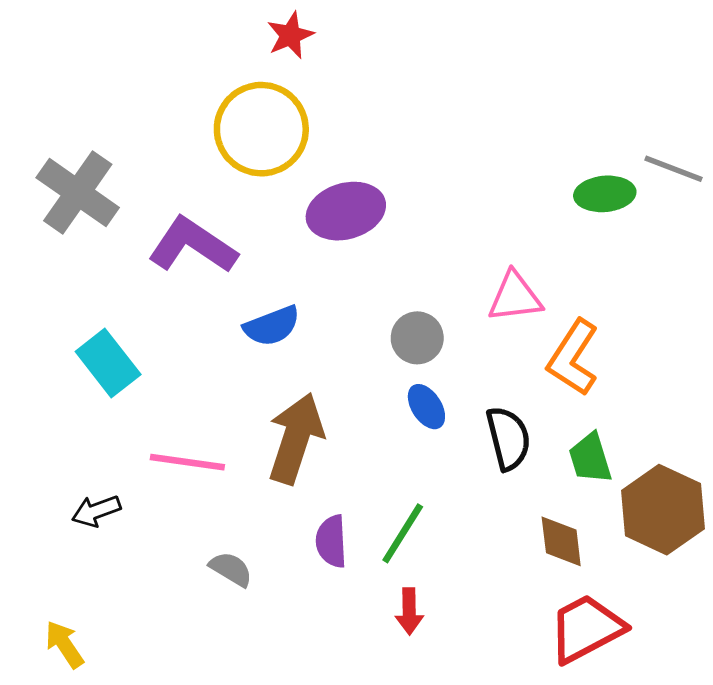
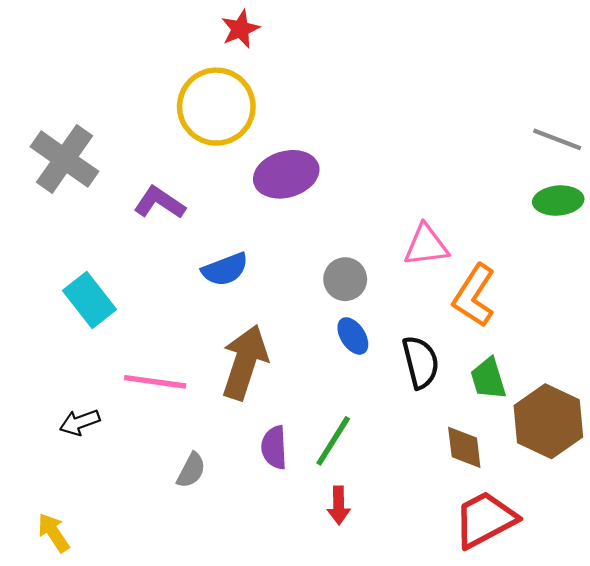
green ellipse: (605, 194) -> (558, 201), moved
purple L-shape: (193, 245) -> (159, 203), size x0.7
gray semicircle: (231, 569) -> (191, 470), turned 87

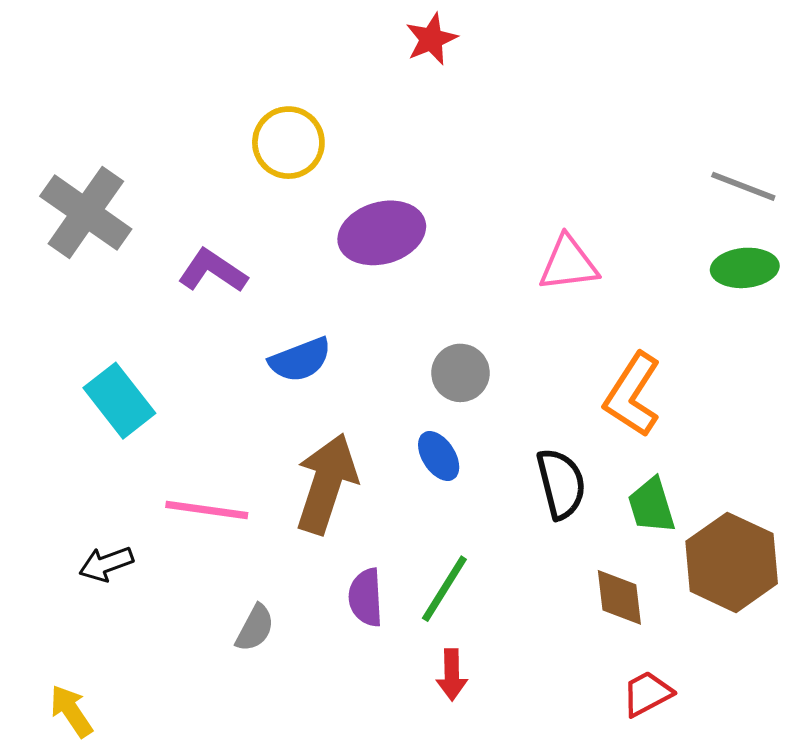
red star: (240, 29) -> (431, 39), moved
yellow circle: (216, 107) -> (288, 143), size x0.7
pink triangle: (426, 245) -> (568, 264), moved
blue ellipse: (353, 336) -> (439, 456), moved
red trapezoid: (485, 520) -> (647, 694), size x0.6

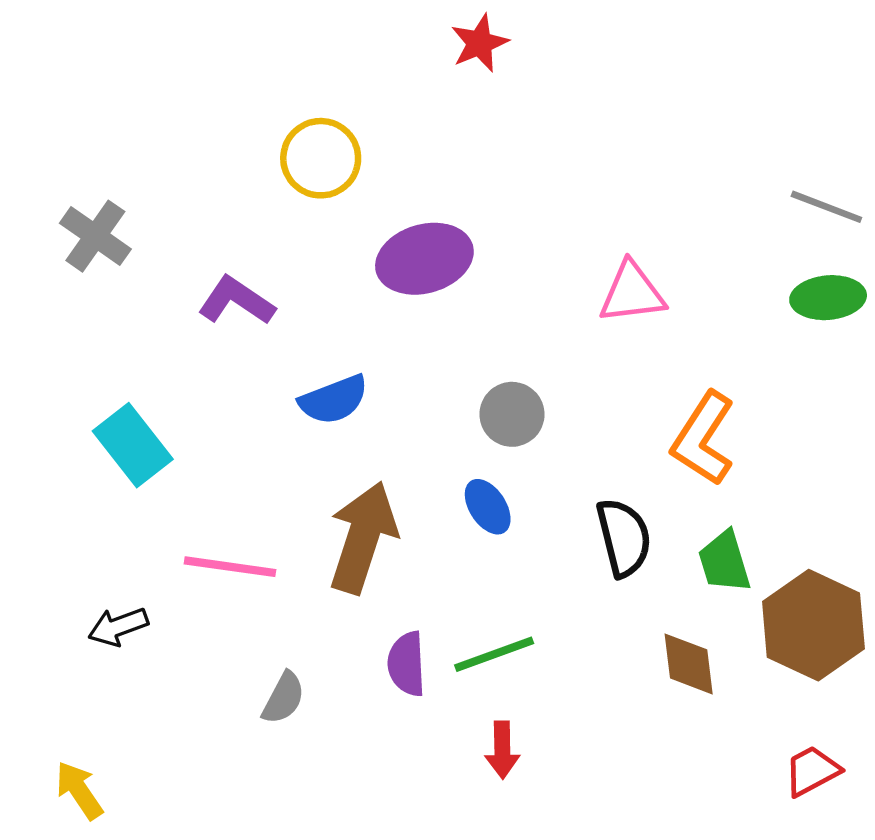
gray cross: (86, 213) -> (95, 236), size x0.7
green line: (444, 589) -> (494, 654), turned 38
red trapezoid: (647, 694) -> (812, 771), moved

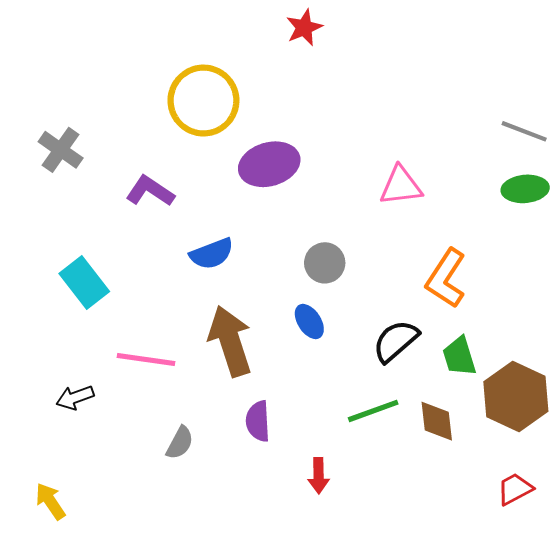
yellow circle: (321, 158) -> (203, 101), size x1.4
brown arrow: (363, 538) -> (230, 341), turned -36
black semicircle: (624, 538) -> (396, 341), turned -117
green line: (494, 654) -> (373, 411), moved

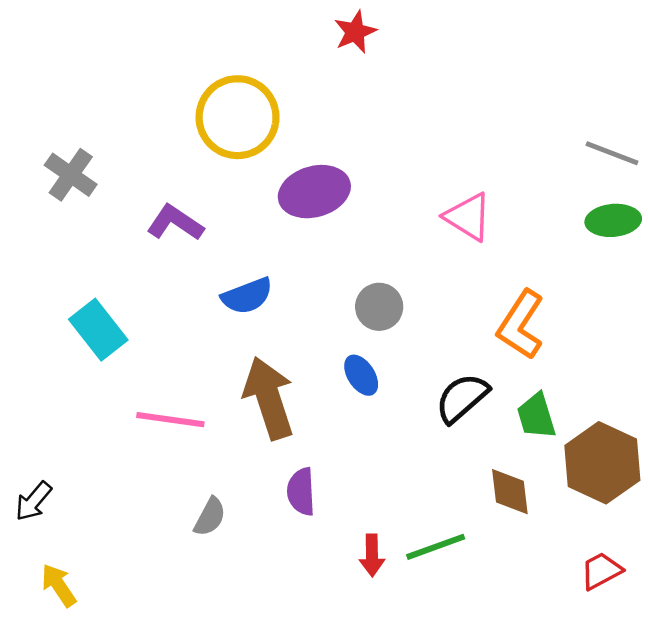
pink triangle: (401, 186) -> (468, 217), turned 39
black arrow: (75, 398) -> (33, 501), moved, turned -30
green line: (373, 411) -> (436, 547), moved

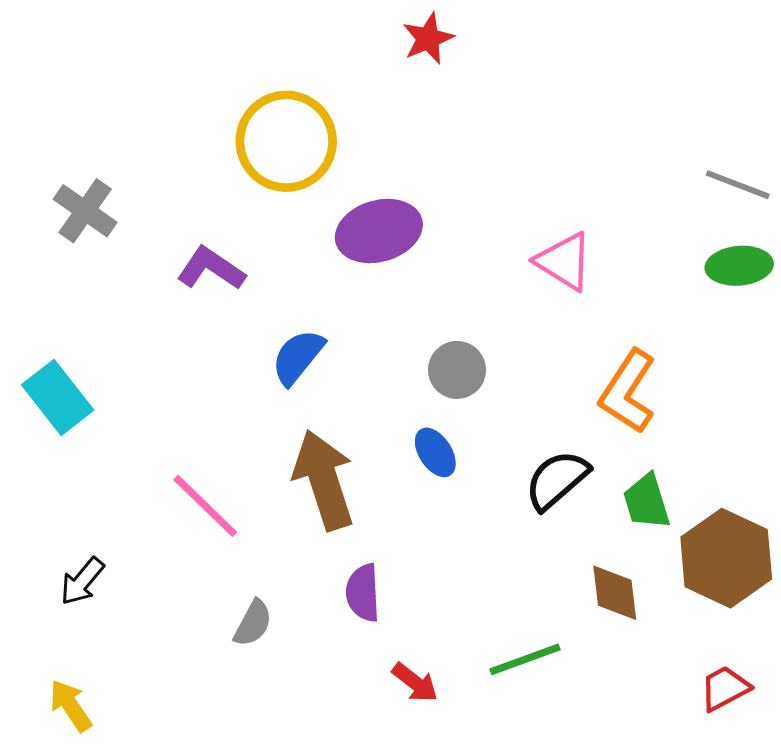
blue semicircle: (247, 296) -> (298, 357), turned 150
cyan rectangle: (98, 330) -> (58, 397), moved
pink line: (170, 420) -> (205, 506), turned 36
black arrow: (33, 501) -> (82, 581), moved
red arrow: (372, 555) -> (415, 683), moved, turned -51

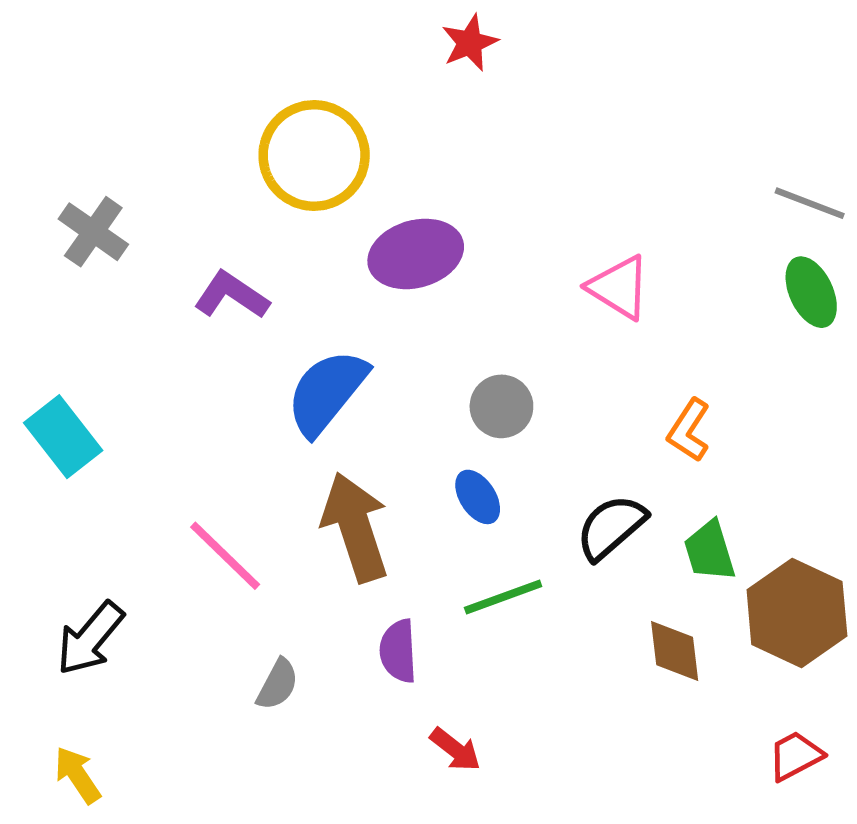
green ellipse: (739, 266) -> (811, 292), turned 70
blue semicircle: (298, 357) -> (327, 392), size x1.4
orange L-shape: (628, 392) -> (689, 430), size x0.7
black arrow: (82, 581) -> (90, 638), size x1.4
green line: (525, 659) -> (503, 597), moved

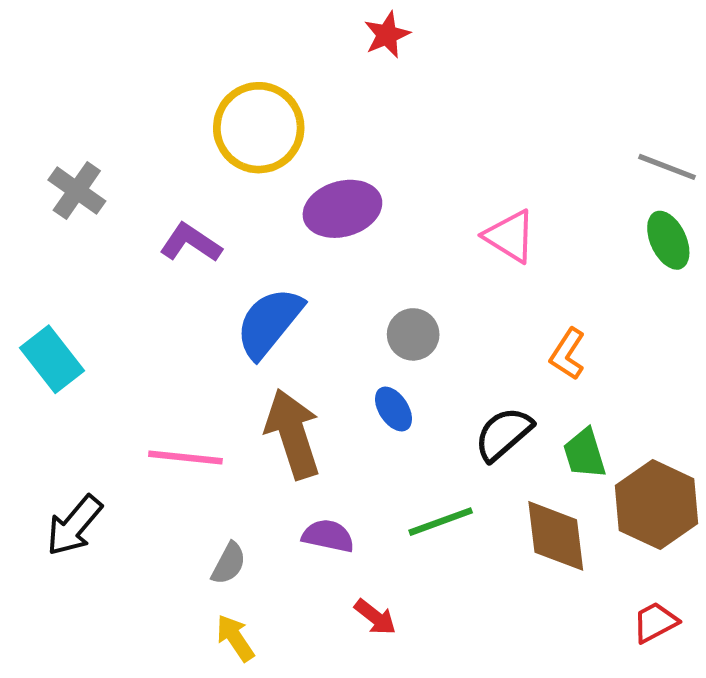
pink line: (225, 556) -> (185, 457), turned -38
green line: (503, 597) -> (441, 522), moved
purple semicircle: (398, 651) -> (328, 536), turned 105
brown diamond: (675, 651) -> (556, 536), size x1.4
yellow arrow: (77, 775) -> (235, 638), moved

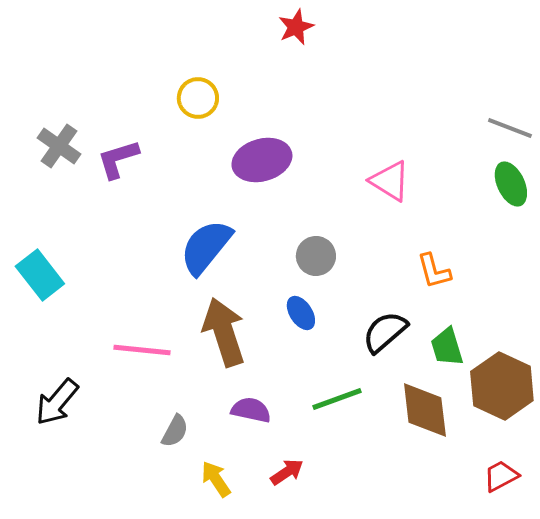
yellow circle: (259, 128) -> (198, 98), size x0.6
purple L-shape: (191, 243) -> (118, 159), moved, turned -51
orange L-shape: (568, 354) -> (434, 271), turned -48
red arrow: (375, 617) -> (287, 472), turned -72
yellow arrow: (235, 638) -> (216, 479), moved

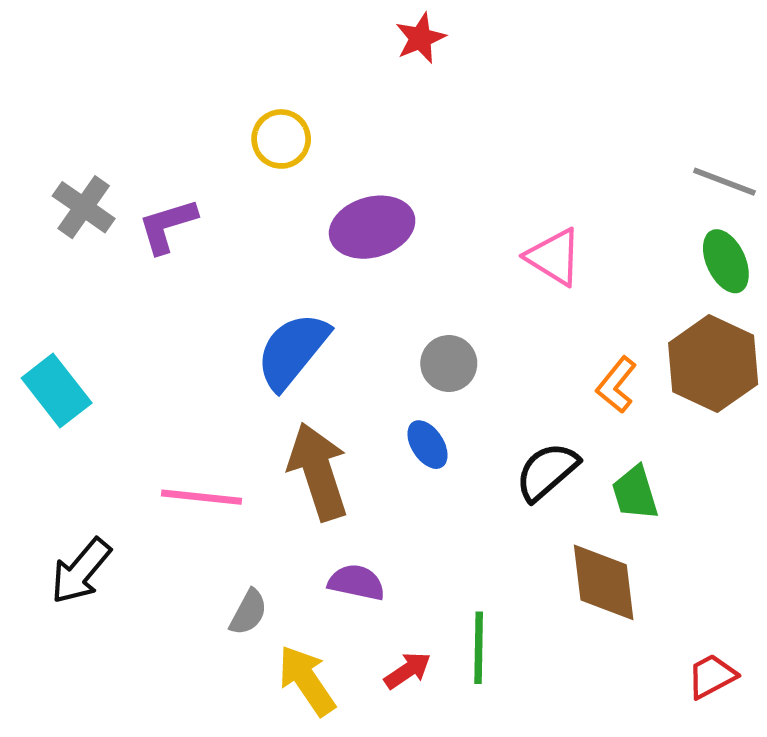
orange L-shape: (434, 271) -> (616, 385), turned 54
brown hexagon: (502, 386) -> (713, 364), moved
green line: (337, 399) -> (479, 648), moved, turned -69
yellow arrow: (216, 479) -> (307, 680), size x1.4

